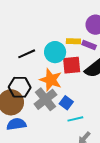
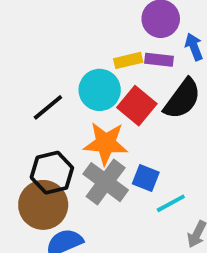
red square: (72, 65) -> (137, 106), turned -30

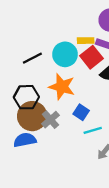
red square: (137, 106) -> (92, 57), moved
gray cross: (106, 182) -> (50, 120), moved, size x0.7
brown circle: (43, 205) -> (32, 116), moved

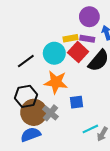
blue square: (81, 112) -> (76, 102), turned -32
cyan line: (93, 130) -> (90, 129), moved

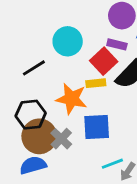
yellow rectangle: (71, 38) -> (96, 83), moved
cyan circle: (54, 53) -> (68, 41), moved
blue square: (76, 102) -> (97, 127), size x1.5

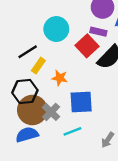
yellow rectangle: (96, 83) -> (38, 66), moved, turned -49
orange star: (71, 99) -> (60, 78), size x0.6
cyan line: (112, 164) -> (72, 131), moved

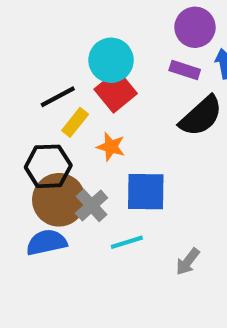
red square: (87, 46) -> (116, 91), moved

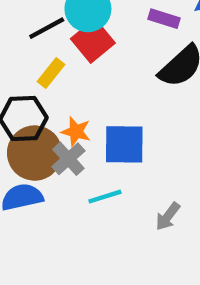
black line: (58, 97) -> (47, 28), moved
orange star: (111, 147) -> (76, 132), moved

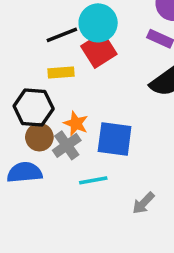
yellow rectangle: (51, 73) -> (61, 72), turned 40
brown circle: (35, 153) -> (39, 137), size x0.6

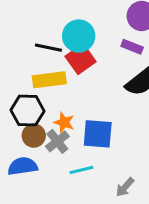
black line: (62, 35) -> (48, 48), turned 36
yellow rectangle: (61, 72) -> (49, 80), size x1.5

